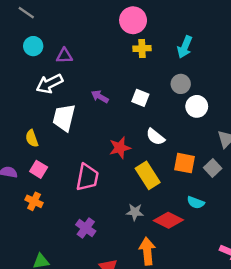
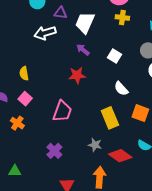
white trapezoid: (64, 118) -> (85, 23), moved
red star: (120, 148) -> (77, 75), moved

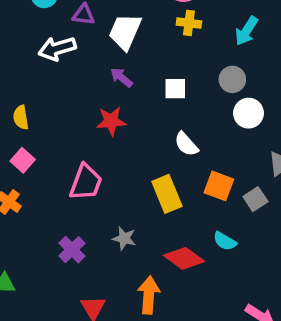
white square: (115, 56) -> (175, 89), turned -32
gray star: (95, 145) -> (124, 238), moved

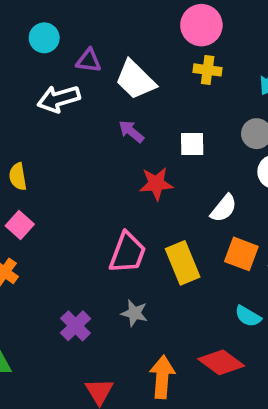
white trapezoid: (125, 32) -> (135, 80), turned -69
red star: (111, 121) -> (156, 184), moved
white semicircle: (186, 144) -> (224, 208), moved, turned -100
pink trapezoid: (86, 182) -> (128, 253), moved
red diamond: (184, 258) -> (221, 362), moved

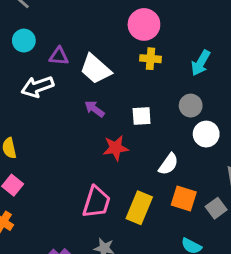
yellow rectangle: (183, 263) -> (139, 208), turned 48

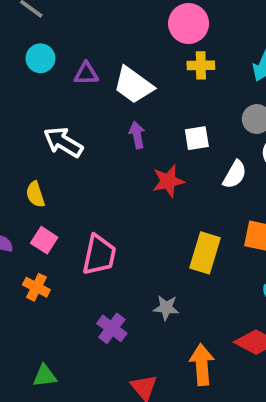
white arrow: (37, 87) -> (63, 142), moved, turned 56
purple arrow: (94, 109) -> (137, 135), turned 48
white semicircle: (168, 164) -> (235, 175), moved
pink trapezoid: (96, 202) -> (99, 255), moved

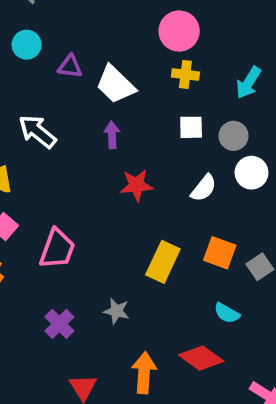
white square: (197, 138) -> (191, 127), moved

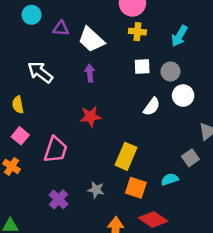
red star: (137, 185) -> (90, 116), moved
orange square: (220, 253) -> (136, 188), moved
cyan semicircle: (227, 313) -> (170, 179), moved, turned 133

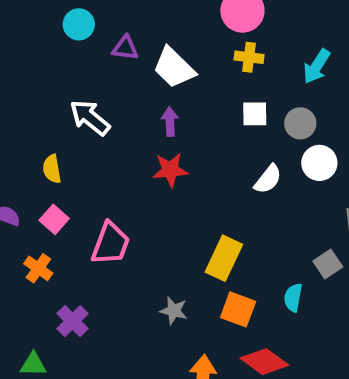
red star: (90, 116) -> (170, 170), moved
cyan semicircle: (170, 179) -> (293, 298), turned -63
purple cross: (59, 199) -> (73, 321), moved

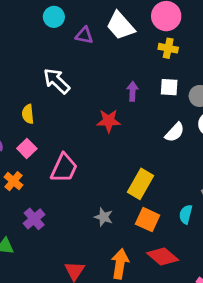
white trapezoid: (174, 68) -> (120, 26), moved
purple arrow: (170, 122) -> (133, 91), moved

